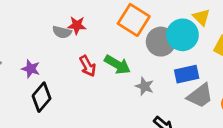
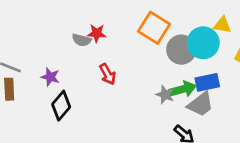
yellow triangle: (201, 17) -> (222, 25), turned -36
green arrow: (117, 65) -> (183, 89), moved, turned -45
gray trapezoid: (200, 96) -> (200, 104), moved

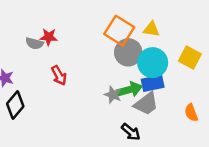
yellow triangle: (222, 25) -> (151, 29), moved
orange square: (154, 28) -> (119, 31), moved
cyan circle: (203, 43) -> (153, 63), moved

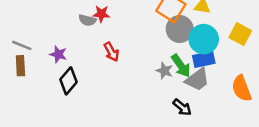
green arrow: (130, 90) -> (181, 66), turned 70
orange semicircle: (191, 113) -> (242, 88), size x1.5

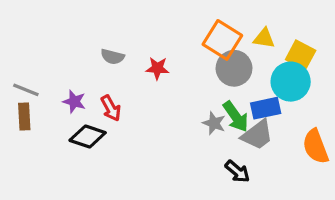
red star: (101, 14) -> (157, 68), moved
yellow square: (240, 34) -> (301, 55), moved
cyan circle: (204, 39) -> (291, 82), moved
red arrow: (111, 52) -> (111, 108), moved
black diamond: (68, 81) -> (88, 136), turned 68

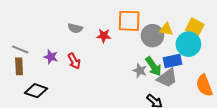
yellow triangle: (264, 38) -> (166, 29), moved
orange square: (222, 40) -> (129, 21), moved, turned -30
black diamond: (88, 136) -> (36, 91), moved

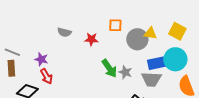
orange square: (129, 21) -> (115, 25), size x0.6
cyan circle: (188, 44) -> (175, 59), moved
red arrow: (74, 61) -> (46, 76), moved
green arrow: (153, 66) -> (109, 68), moved
gray trapezoid: (167, 78) -> (151, 79), turned 40

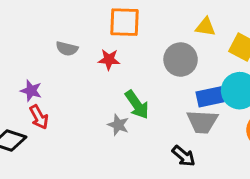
orange square: (115, 25) -> (124, 22), moved, size x1.5
yellow triangle: (150, 33) -> (205, 27), moved
gray star: (125, 72) -> (118, 125), moved

